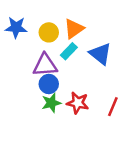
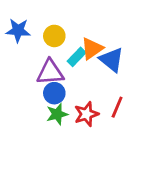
orange triangle: (74, 29) -> (92, 49), moved
red star: (78, 103) -> (86, 114), turned -30
red line: (113, 107) -> (117, 107), moved

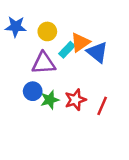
blue circle: (54, 93) -> (33, 91), moved
red line: (117, 107) -> (102, 106), moved

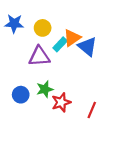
blue circle: (33, 91) -> (21, 95), moved
red star: (75, 100) -> (61, 102), moved
red line: (102, 106) -> (92, 110), moved

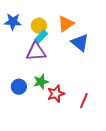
orange triangle: (72, 38) -> (66, 24), moved
cyan rectangle: (60, 44) -> (41, 37), moved

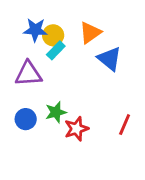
blue star: (13, 22) -> (35, 30), moved
purple triangle: (36, 52) -> (28, 74), moved
red line: (84, 101) -> (125, 125), moved

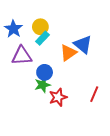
blue star: (35, 30) -> (13, 29), moved, turned 30
orange triangle: (90, 33) -> (68, 53), moved
blue circle: (26, 119) -> (45, 72), moved

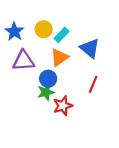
cyan rectangle: (42, 38) -> (62, 35), moved
orange triangle: (68, 53) -> (59, 57), moved
red line: (94, 94) -> (93, 84), moved

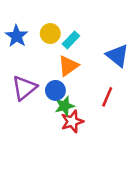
blue triangle: (90, 48) -> (118, 55), moved
purple triangle: (23, 61) -> (24, 88), moved, turned -35
green star: (46, 92) -> (64, 106), moved

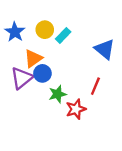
orange triangle: (68, 66) -> (33, 58), moved
blue circle: (55, 90) -> (42, 73), moved
red star: (72, 121) -> (76, 109), moved

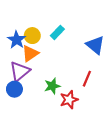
yellow circle: (45, 30) -> (32, 36), moved
blue star: (15, 32) -> (17, 40), moved
blue circle: (42, 73) -> (14, 89), moved

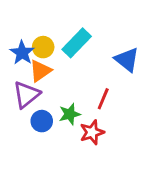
cyan rectangle: (57, 32) -> (77, 43), size x1.5
red line: (87, 79) -> (103, 99), moved
blue circle: (14, 89) -> (42, 121), moved

